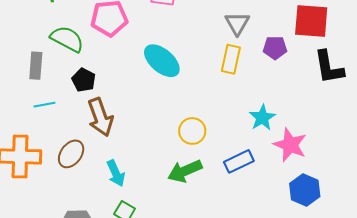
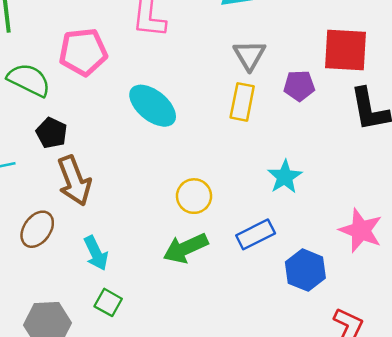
pink star: (290, 145) -> (361, 230), moved
blue hexagon: (305, 190) -> (305, 270), moved

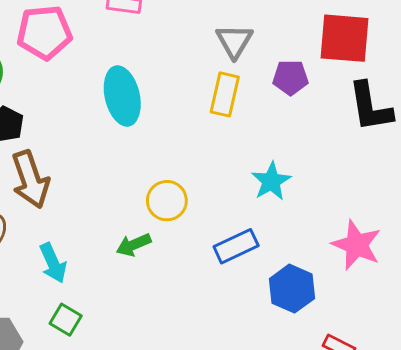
cyan ellipse: (153, 106) -> (122, 96), turned 36
green arrow: (186, 248) -> (134, 245), moved, size x0.7

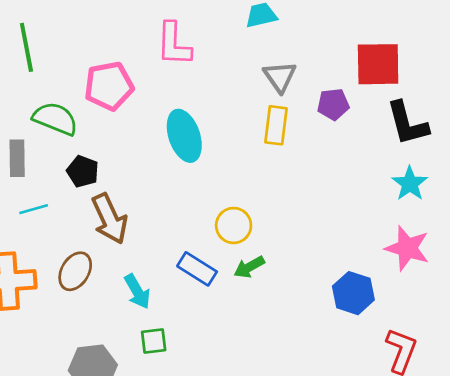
cyan star: (271, 181) -> (410, 184), moved
green arrow: (134, 245) -> (249, 267), moved
blue rectangle: (236, 246) -> (197, 269), moved, turned 63
green square: (66, 320) -> (154, 341), turned -32

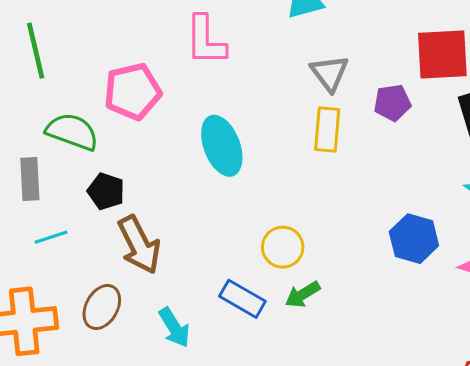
blue hexagon: (353, 293) -> (414, 239), moved

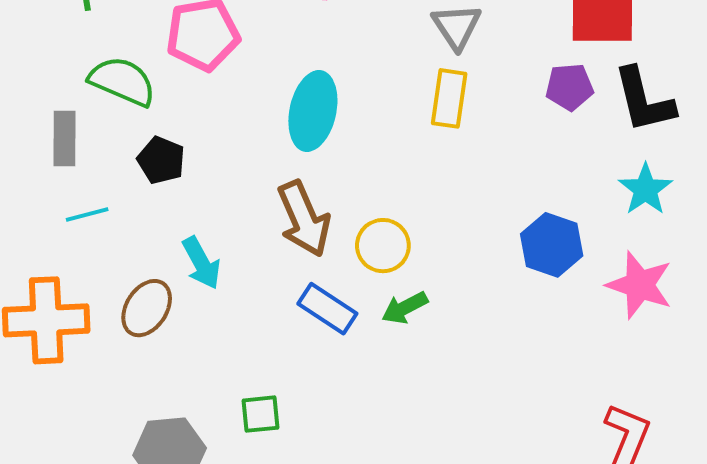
purple pentagon: (392, 103) -> (570, 87), moved
cyan ellipse: (222, 146) -> (313, 111), turned 30
brown arrow: (139, 245) -> (304, 219), moved
cyan arrow: (174, 328) -> (201, 263), moved

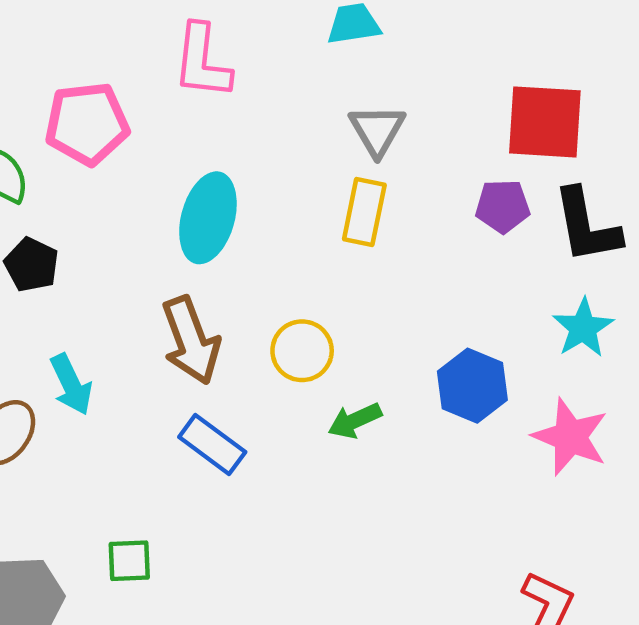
yellow circle: (383, 246) -> (302, 351), moved
green arrow: (405, 308) -> (355, 421), moved

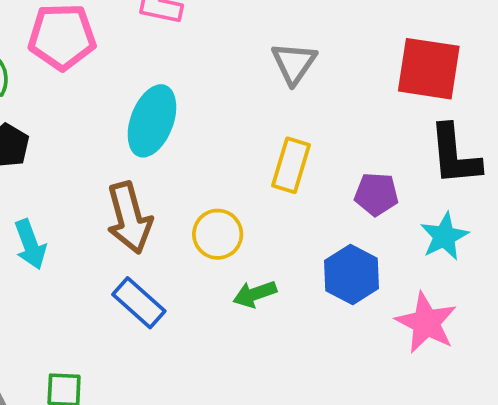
purple pentagon: (503, 206) -> (376, 194), moved
yellow rectangle: (364, 212) -> (291, 165), moved

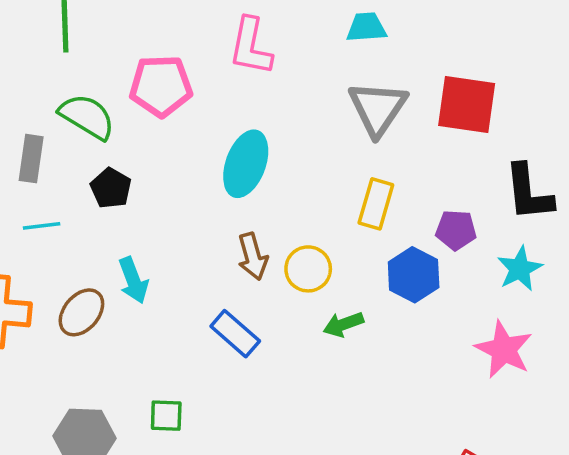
gray triangle: (294, 63) -> (378, 108), size x1.4
red square: (429, 69) -> (467, 105), moved
brown arrow: (129, 218) -> (253, 256), moved, size x0.7
blue hexagon: (352, 274) -> (414, 275), moved

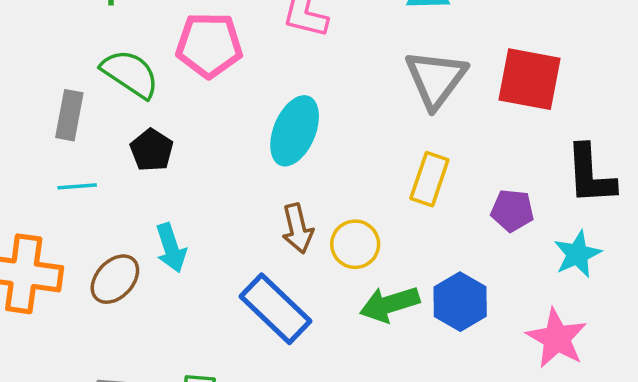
blue hexagon: (414, 275) -> (460, 302), moved
green arrow: (343, 324) -> (390, 304), size x1.4
blue rectangle: (235, 334) -> (275, 309), size x1.4

